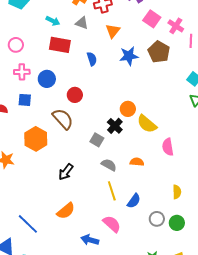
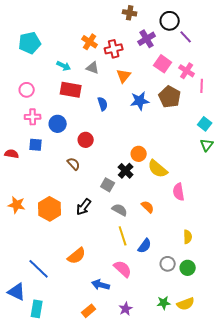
brown semicircle: (63, 119) -> (74, 164), size x0.6
orange hexagon: (36, 139) -> (50, 209), moved
orange semicircle: (137, 162) -> (148, 207), turned 40
black arrow: (66, 172) -> (84, 207), moved

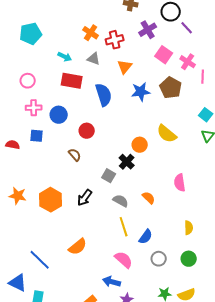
blue semicircle: (103, 104) -> (104, 95), size x1.6
yellow semicircle: (158, 169) -> (167, 134), moved
gray circle: (168, 264) -> (159, 259), moved
blue arrow: (101, 285) -> (112, 282), moved

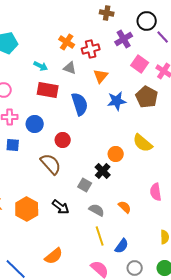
brown semicircle: (75, 155) -> (51, 164), size x1.6
black arrow: (85, 198) -> (61, 207), turned -90

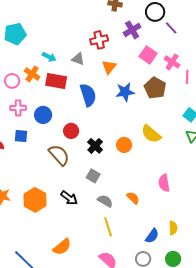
orange cross: (67, 42) -> (32, 74), moved
black cross: (103, 171) -> (95, 146), moved
blue semicircle: (122, 246) -> (152, 236), moved

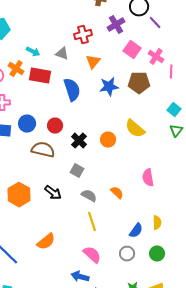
brown pentagon: (155, 88) -> (139, 83), turned -30
blue circle: (43, 115) -> (27, 124), moved
brown semicircle: (59, 155) -> (43, 150), turned -35

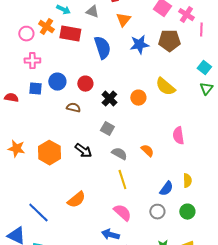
brown semicircle: (43, 150) -> (73, 108), size x0.6

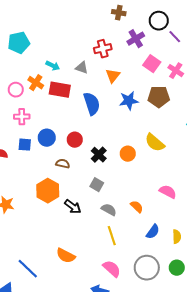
pink semicircle: (178, 136) -> (168, 192), turned 126
orange hexagon: (49, 153) -> (48, 191), moved
blue semicircle: (166, 189) -> (153, 232), moved
orange semicircle: (76, 200) -> (66, 256), turned 66
gray circle: (157, 212) -> (147, 268), size x1.6

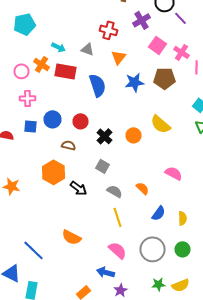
red cross: (103, 49) -> (108, 30), turned 30

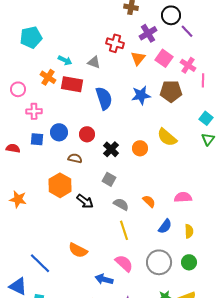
orange triangle: (118, 57) -> (138, 58), moved
pink circle: (22, 71) -> (18, 89), moved
pink semicircle: (174, 173) -> (183, 197), moved, turned -30
blue arrow: (106, 272) -> (104, 279), moved

